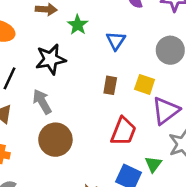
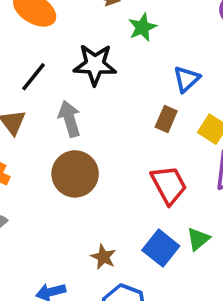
blue triangle: (116, 41) -> (187, 79), moved
red trapezoid: (123, 131) -> (169, 185), turned -64

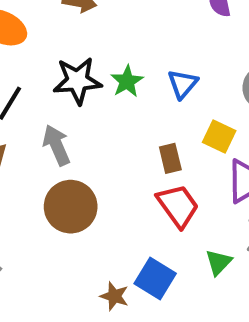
green star: (142, 27) -> (127, 81), moved
brown rectangle: (166, 119) -> (170, 158), moved, turned -30
blue square: (161, 248) -> (155, 278), moved

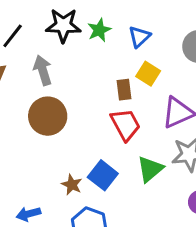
yellow square: (219, 136) -> (148, 74), moved
green triangle: (219, 262) -> (150, 169), size x1.4

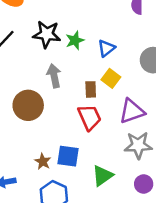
gray arrow: (43, 70) -> (54, 76), moved
green triangle: (150, 169) -> (102, 176), moved
blue square: (103, 175) -> (68, 156), turned -35

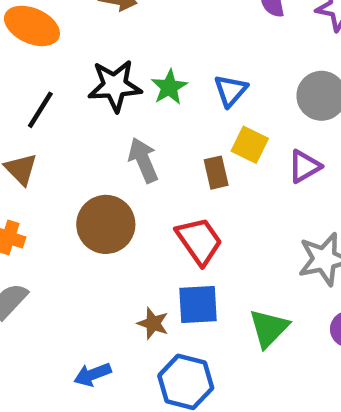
purple triangle: (132, 111) -> (305, 166), moved, size x0.7
red trapezoid: (89, 117) -> (199, 241), moved

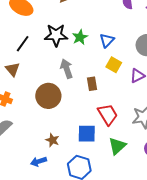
brown rectangle: (216, 173) -> (92, 84), moved
red trapezoid: (199, 241) -> (108, 114), moved
brown star: (153, 323) -> (52, 140), moved

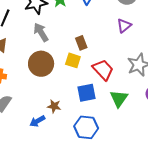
yellow square: (114, 65) -> (73, 60), moved
gray arrow: (67, 69) -> (41, 32), moved
blue arrow: (38, 162) -> (37, 121), moved

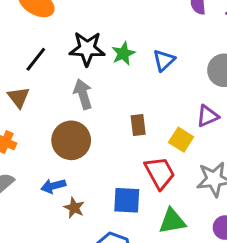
yellow square: (73, 60) -> (181, 140), moved
green triangle: (119, 99) -> (172, 221), turned 30
blue arrow: (37, 121) -> (53, 186), moved

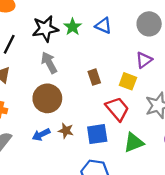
blue triangle: (164, 60) -> (103, 26), turned -42
brown star: (74, 208) -> (66, 131), moved

